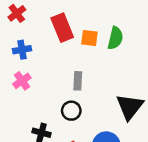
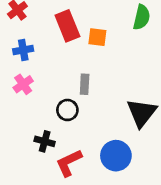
green semicircle: (115, 38) -> (142, 17), moved
black circle: (71, 111) -> (67, 110), moved

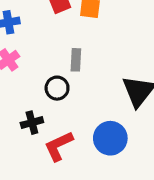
black cross: (45, 141) -> (32, 123), turned -30

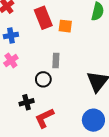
blue circle: (110, 138) -> (93, 120), moved

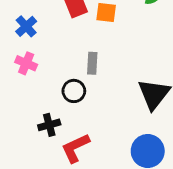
blue cross: (11, 35) -> (26, 26), turned -32
pink cross: (11, 61) -> (26, 63), turned -32

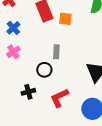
pink cross: (26, 63) -> (13, 52), turned 32
red L-shape: (75, 148) -> (59, 98), moved

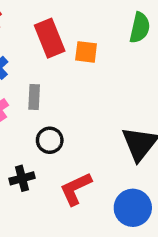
gray rectangle: (56, 52) -> (34, 97), moved

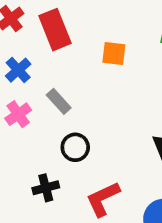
red rectangle: (50, 38) -> (55, 30), moved
gray rectangle: (34, 97) -> (59, 101), turned -45

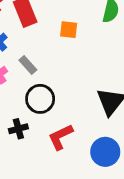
black circle: (75, 147) -> (40, 99), size x1.4

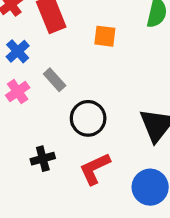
black circle: (40, 99) -> (88, 118), moved

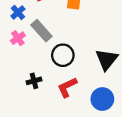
gray rectangle: (55, 80) -> (41, 31), size x1.5

